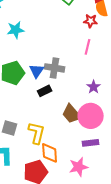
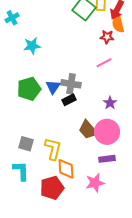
pink line: (88, 47) -> (104, 63), turned 49
black rectangle: (45, 91) -> (69, 100), moved

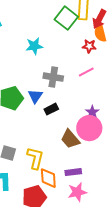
cyan star: (32, 46) -> (34, 46), moved
gray cross: (71, 84) -> (53, 77), moved
pink circle: (107, 132) -> (89, 128), moved
purple rectangle: (107, 159) -> (73, 172), moved

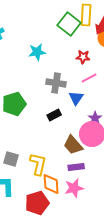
red star: (89, 46) -> (83, 57), moved
blue triangle: (35, 96) -> (76, 98), moved
purple rectangle: (73, 172) -> (76, 167), moved
pink star: (77, 192) -> (74, 188), moved

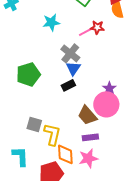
pink line: (89, 78) -> (86, 31), moved
gray cross: (56, 83) -> (70, 53), turned 30
blue triangle: (76, 98) -> (73, 68), moved
gray square: (11, 159) -> (34, 124), moved

